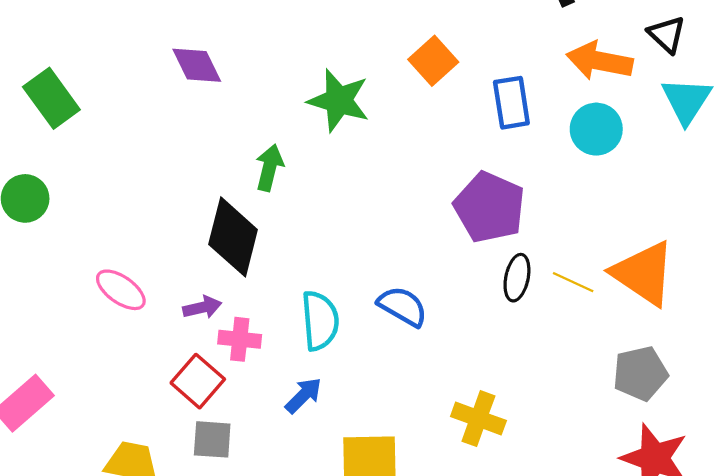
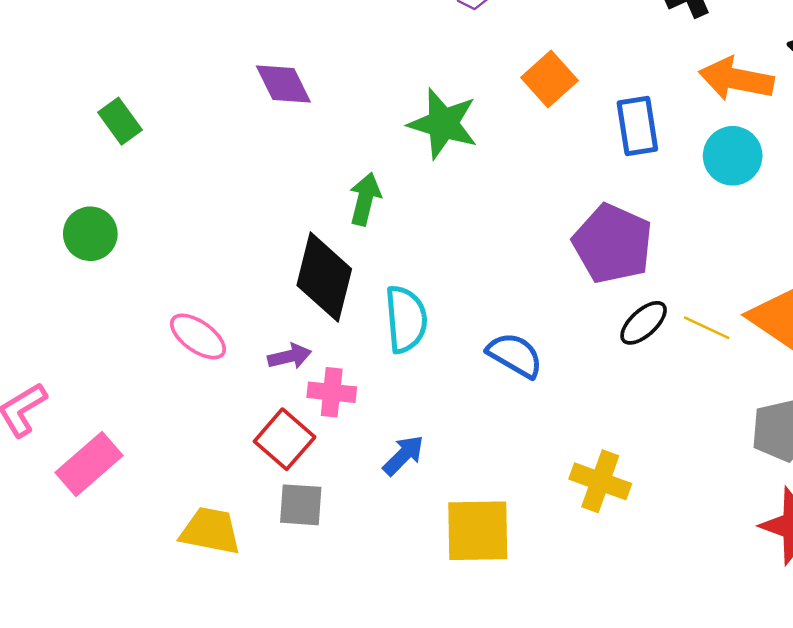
green rectangle: (51, 98) -> (120, 121), size x0.7
black ellipse: (517, 278) -> (644, 323), turned 36
cyan semicircle: (320, 321) -> (406, 319), moved

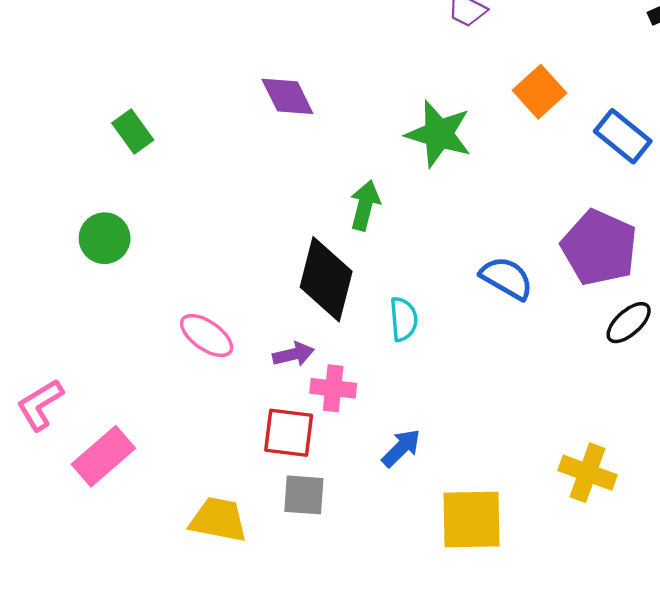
blue rectangle: (637, 126) -> (623, 136), turned -42
cyan semicircle: (406, 319) -> (404, 319), size x0.7
blue semicircle: (515, 355) -> (507, 278), moved
red square: (285, 439) -> (289, 433), turned -34

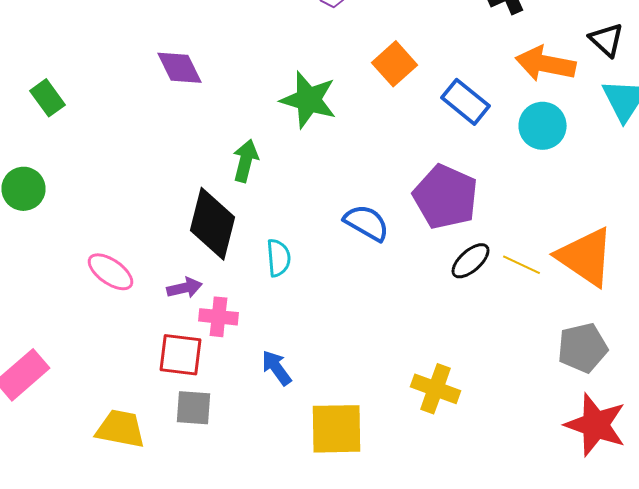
blue arrow: (401, 448) -> (276, 368), turned -81

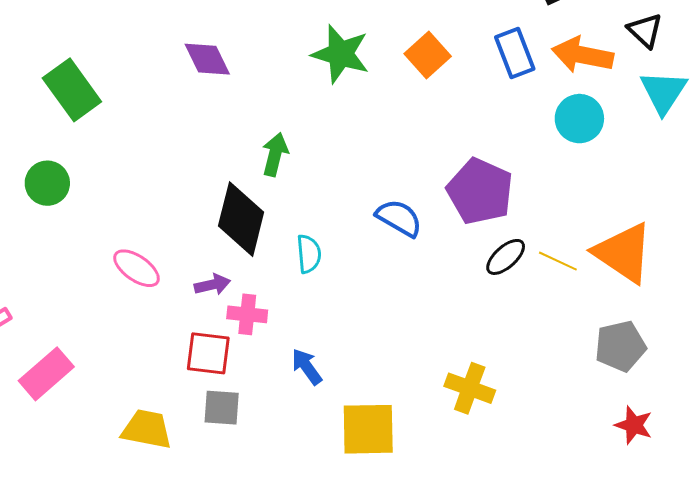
green rectangle: (48, 98) -> (72, 90), size x1.6
green star: (308, 100) -> (341, 54), moved
blue rectangle: (466, 102) -> (515, 53), moved, turned 30
red star: (596, 425) -> (634, 425), size x0.6

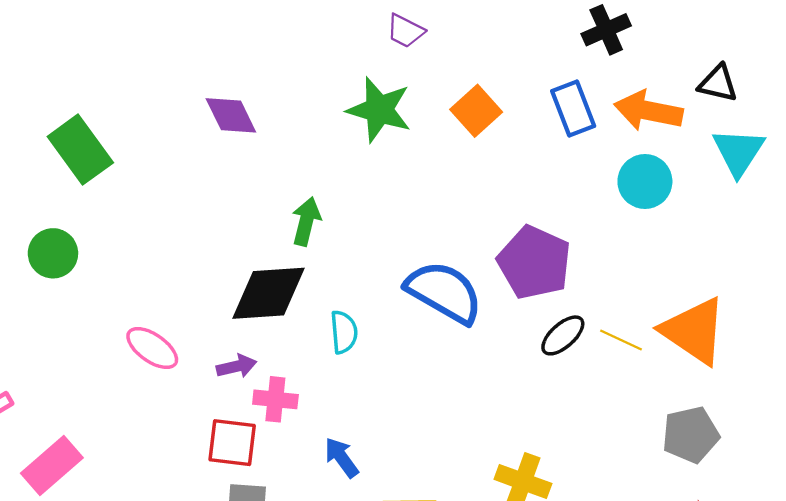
black triangle: (645, 30) -> (718, 83), turned -30
blue semicircle: (399, 218) -> (444, 292), size x1.5
black diamond: (241, 219) -> (269, 293), turned 72

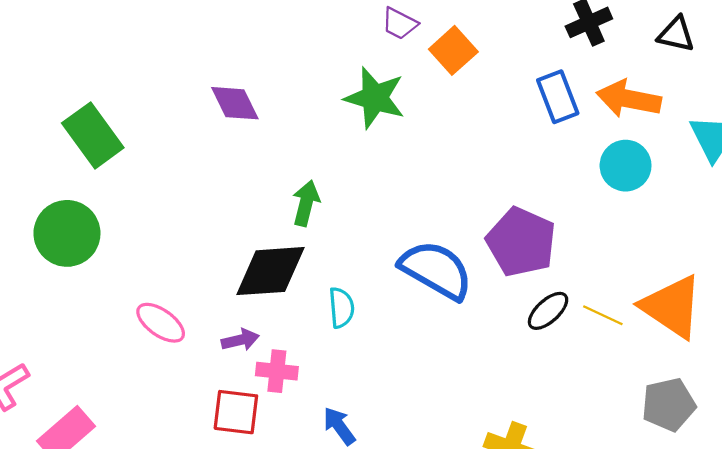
black triangle: (718, 83) -> (676, 34), moved
orange square: (476, 111) -> (453, 50), moved
green circle: (53, 253) -> (67, 233), size x1.4

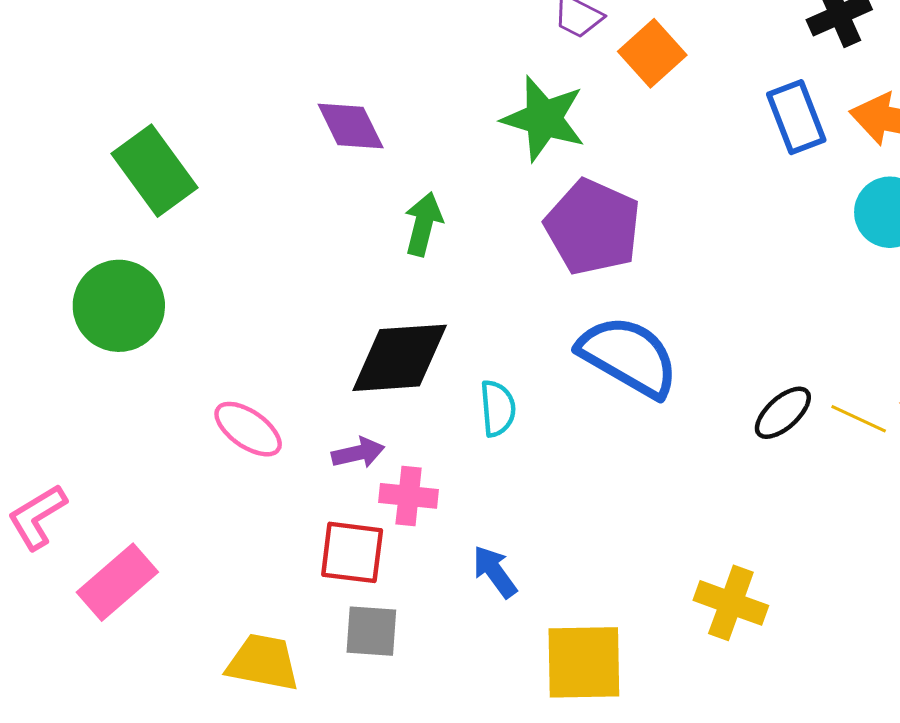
green arrow: (306, 203) -> (423, 224), moved
purple pentagon: (521, 242) -> (593, 227), moved

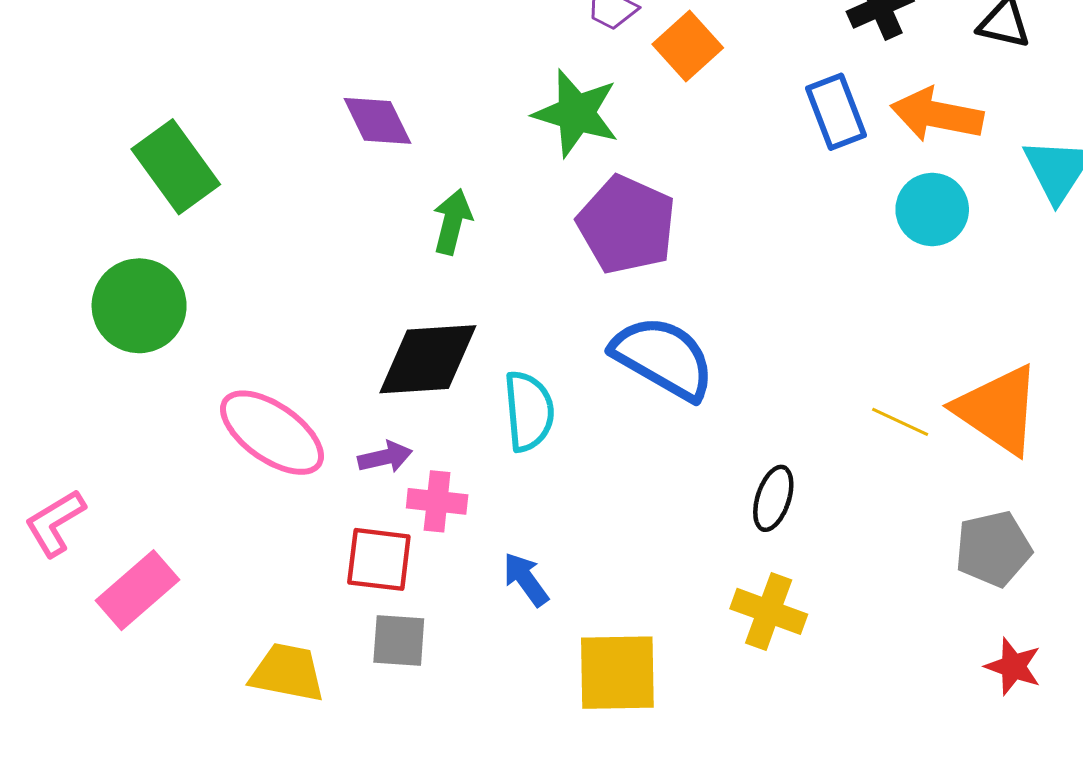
cyan semicircle: (498, 408) -> (529, 411), size x1.4
black ellipse: (783, 413) -> (773, 498), moved, turned -30
pink ellipse: (248, 429) -> (272, 433), size x1.5

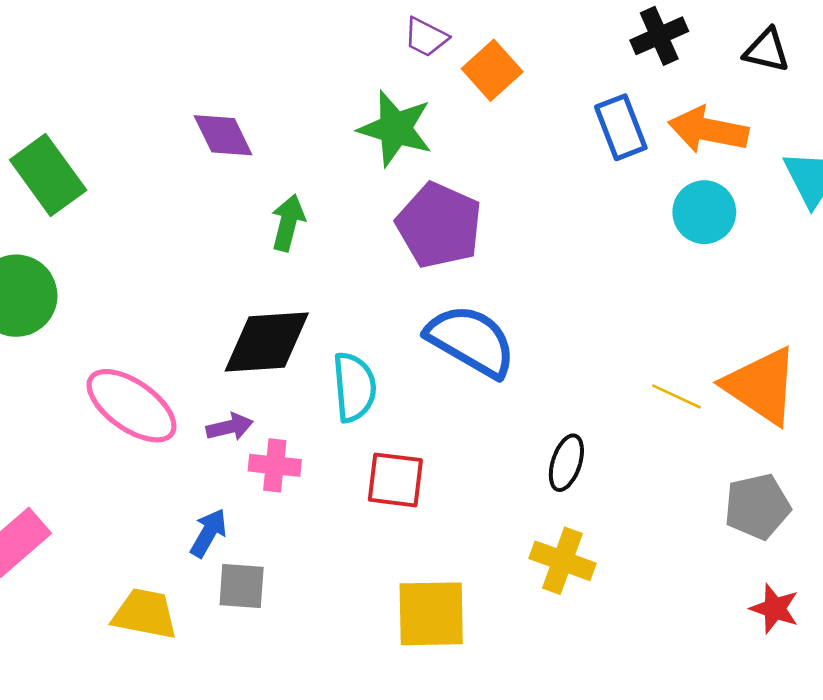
red square: (379, 559) -> (395, 480), moved
blue arrow: (526, 579) -> (208, 533), moved, turned 66

